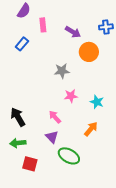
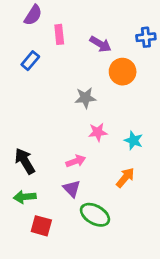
pink arrow: (55, 117) -> (76, 161), turned 112

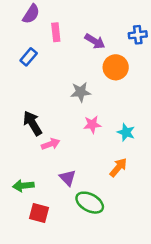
black arrow: (25, 161) -> (32, 123), moved
pink arrow: (76, 161) -> (51, 144), moved

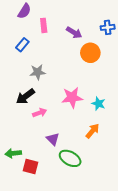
gray star: (81, 92) -> (38, 72), moved
black arrow: (32, 123) -> (25, 96), turned -96
pink star: (92, 125) -> (72, 97), size x1.5
green arrow: (23, 186) -> (13, 153), moved

